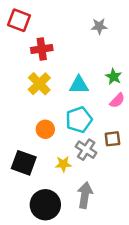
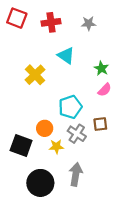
red cross: (42, 49) -> (51, 22), moved
cyan triangle: (79, 85) -> (66, 56), moved, turned 36
orange circle: (45, 129) -> (45, 128), moved

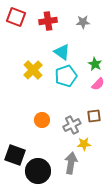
cyan pentagon: (70, 107) -> (66, 76), moved
gray cross: (77, 134) -> (72, 125), turned 30
black square: (21, 145) -> (15, 155), moved
yellow star: (56, 147) -> (84, 144), moved

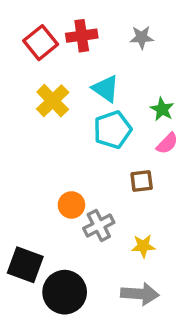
red square: (16, 17) -> (41, 43), moved, turned 30
yellow cross: (33, 70) -> (53, 101), moved
brown square: (94, 116) -> (142, 181), moved
gray cross: (72, 125) -> (99, 225), moved
gray arrow: (71, 163) -> (140, 294), moved, turned 85

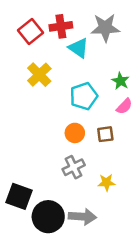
gray star: (142, 37) -> (105, 28), size x1.6
cyan triangle: (106, 89) -> (79, 48), moved
orange circle: (71, 205) -> (75, 133), moved
gray arrow: (140, 294) -> (82, 217), moved

